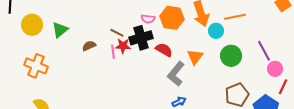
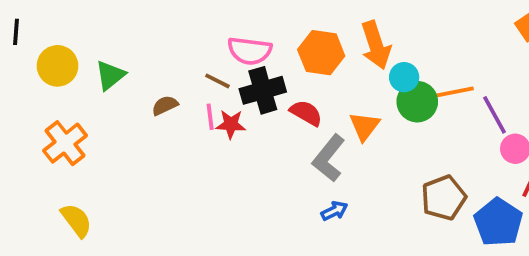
orange line: (235, 17) -> (453, 92), moved
pink semicircle: (148, 19) -> (250, 51), moved, size x1.6
red star: (123, 46) -> (231, 124), moved
green circle: (231, 56) -> (417, 102), moved
orange cross: (36, 66) -> (65, 143), turned 30

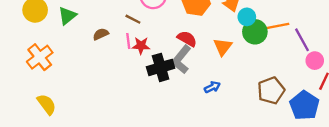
black cross: (263, 90) -> (161, 67), moved
gray L-shape: (329, 158) -> (181, 59), moved
blue arrow: (334, 211) -> (212, 87), moved

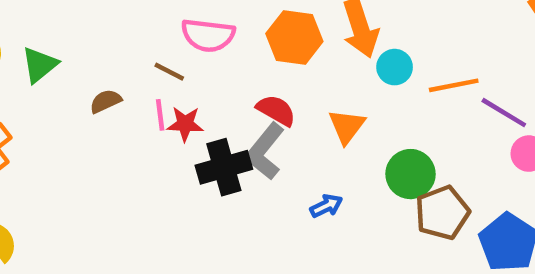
green circle: (255, 32) -> (410, 174), moved
purple line: (302, 40) -> (504, 113), turned -30

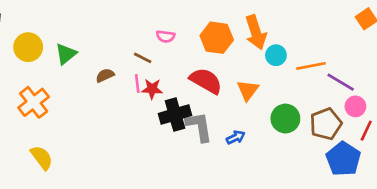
pink semicircle: (208, 35) -> (166, 36), size x0.6
red semicircle: (276, 110) -> (206, 81), size x1.4
gray L-shape: (265, 151) -> (199, 127), moved, turned 132
brown pentagon: (442, 213) -> (326, 124), moved

